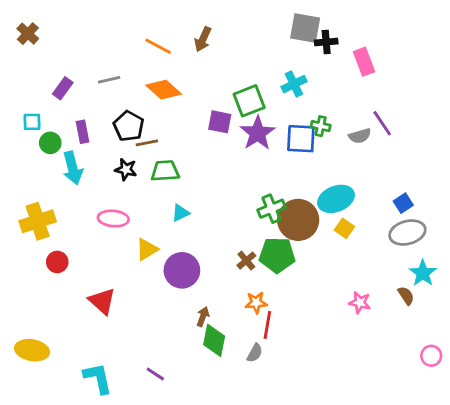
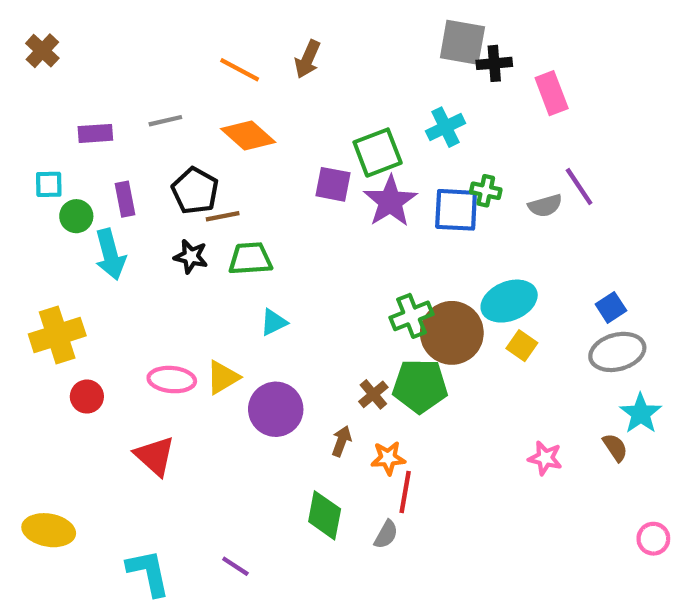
purple rectangle: (63, 88) -> (95, 133), turned 50
pink ellipse: (113, 219) -> (172, 380), moved
brown arrow: (203, 317) -> (341, 441), moved

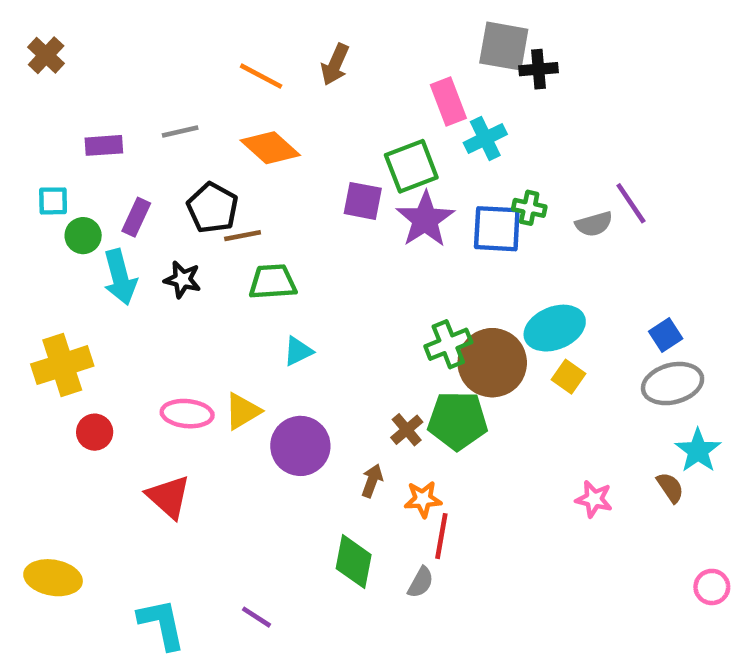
pink rectangle: (552, 93) -> (448, 102), moved
purple rectangle: (125, 199) -> (136, 217), turned 36
black star: (191, 256) -> (182, 280), moved

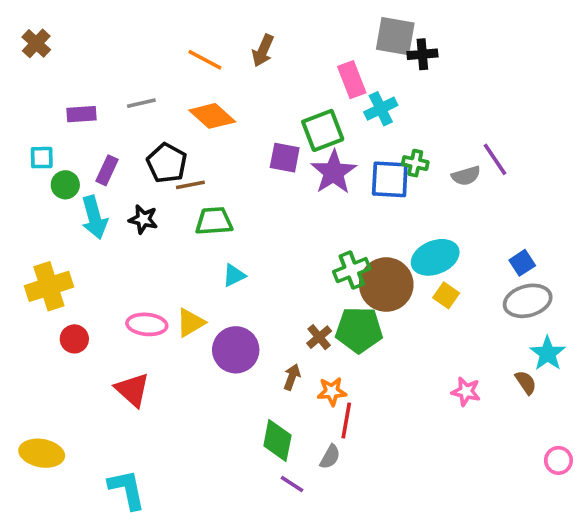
purple line: (256, 617) -> (292, 484), moved

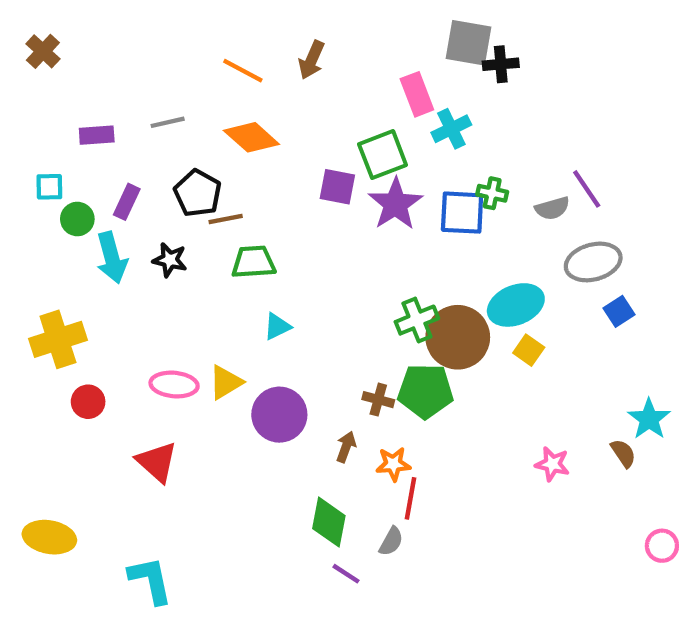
gray ellipse: (528, 301) -> (593, 262), moved
brown cross: (319, 337) -> (378, 400), turned -35

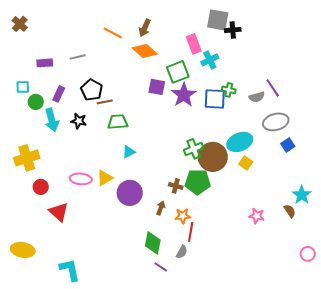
orange diamond: (251, 137) -> (145, 51), moved
red triangle: (157, 462) -> (59, 212), moved

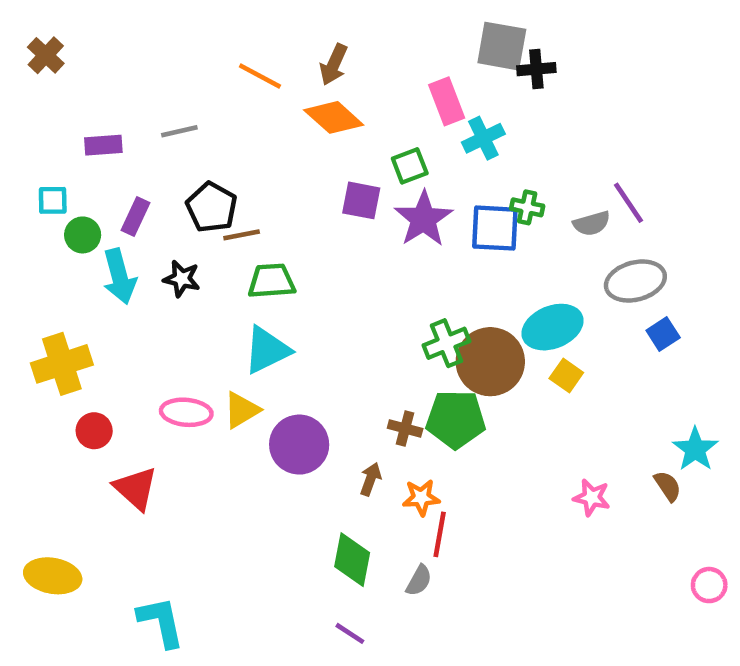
green square: (178, 72) -> (410, 166), size x0.7
cyan triangle: (129, 152) -> (267, 350), moved, size x1.6
purple line: (161, 267) -> (350, 633), moved

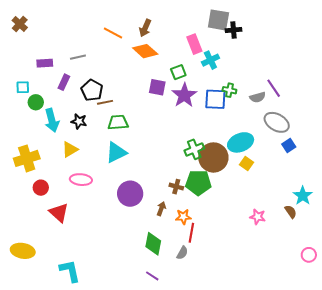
purple rectangle: (136, 217) -> (64, 82), moved
gray ellipse: (635, 281) -> (277, 122), turned 45
yellow triangle: (242, 410) -> (70, 149), moved

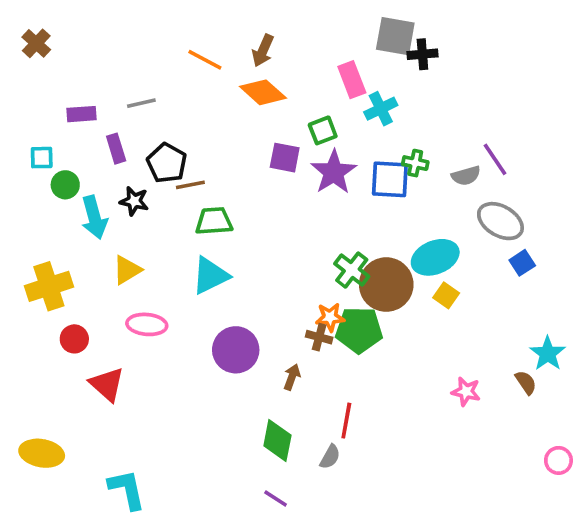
purple rectangle: (64, 82) -> (116, 149), turned -42
black star: (79, 121) -> (134, 201), moved
green cross: (194, 149) -> (352, 270), turned -30
orange star: (183, 217) -> (330, 317), moved

